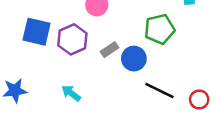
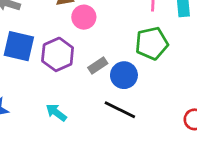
black line: (159, 91) -> (120, 110), moved

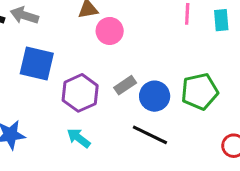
green pentagon: (152, 43) -> (200, 91), moved
purple hexagon: (58, 54) -> (80, 93), moved

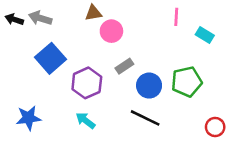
cyan rectangle: (221, 20) -> (205, 35), moved, turned -54
blue square: (37, 64) -> (51, 58), turned 36
gray rectangle: (125, 85) -> (124, 66), moved

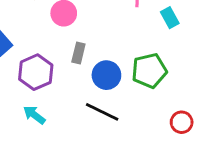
cyan rectangle: (205, 35) -> (170, 18), turned 30
gray rectangle: (124, 66) -> (78, 53), turned -42

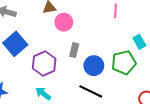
cyan rectangle: (170, 18) -> (139, 42), moved

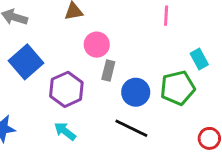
pink circle: (64, 22) -> (97, 45), moved

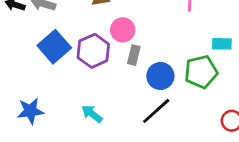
cyan rectangle: (199, 59) -> (222, 44), turned -60
purple hexagon: (66, 89) -> (93, 51), moved
black line: (131, 128) -> (156, 111), turned -68

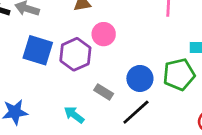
blue square: (54, 47) -> (38, 50), turned -32
gray rectangle: (134, 55) -> (104, 92), moved, turned -72

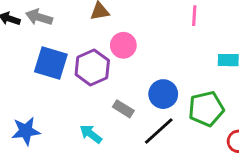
green pentagon: (179, 74) -> (206, 109), moved

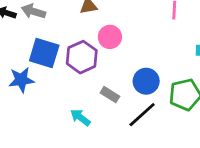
blue star: (26, 131) -> (21, 80), moved

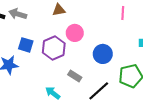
blue square: (44, 53) -> (26, 45), size x0.7
blue circle: (146, 81) -> (103, 54), moved

